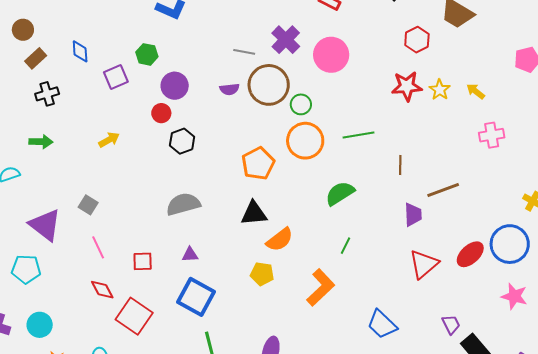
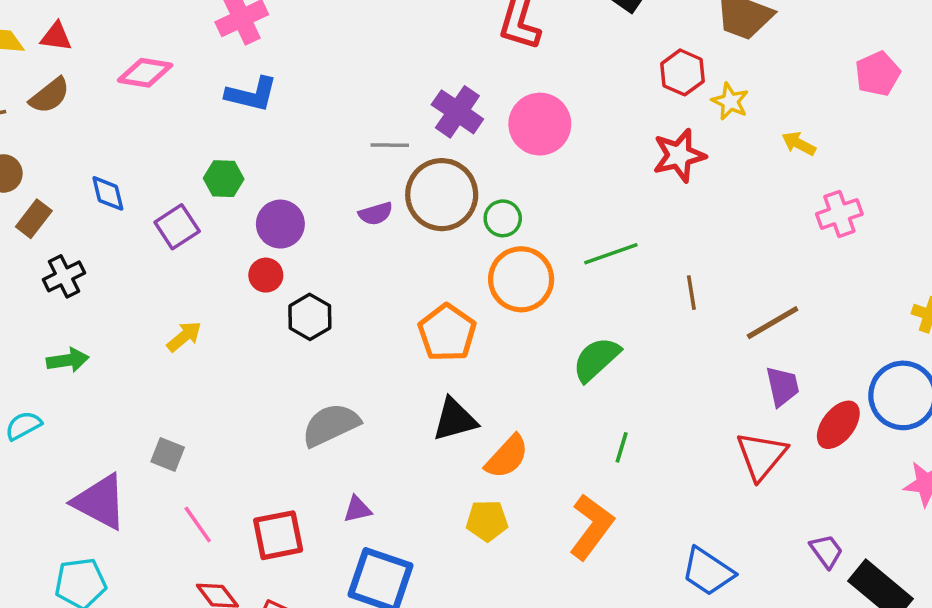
yellow star: (440, 90) -> (730, 101), moved
purple trapezoid: (413, 215) -> (782, 386), moved
red square: (143, 261) -> (278, 535), size x1.4

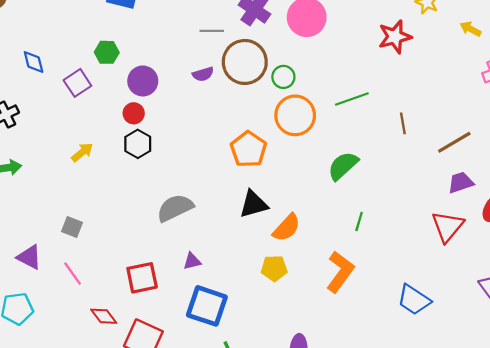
black hexagon: (310, 317) -> (138, 144), moved
purple trapezoid: (782, 386) -> (461, 182), turned -96
purple triangle: (100, 502) -> (29, 257), size x0.7
pink line: (198, 524) -> (73, 274), moved

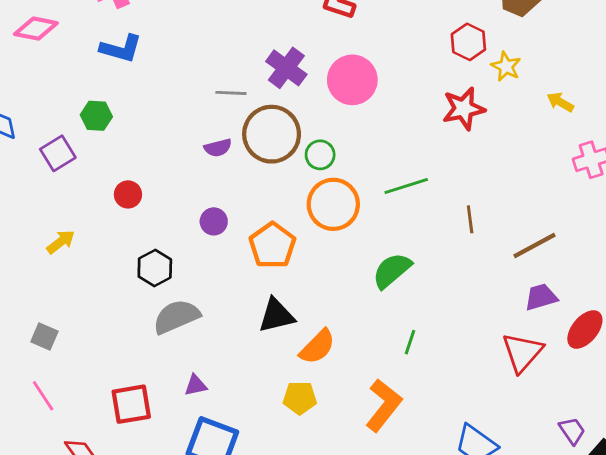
purple circle: (143, 81) -> (214, 221), moved, size x0.7
black hexagon: (138, 144) -> (155, 268), moved

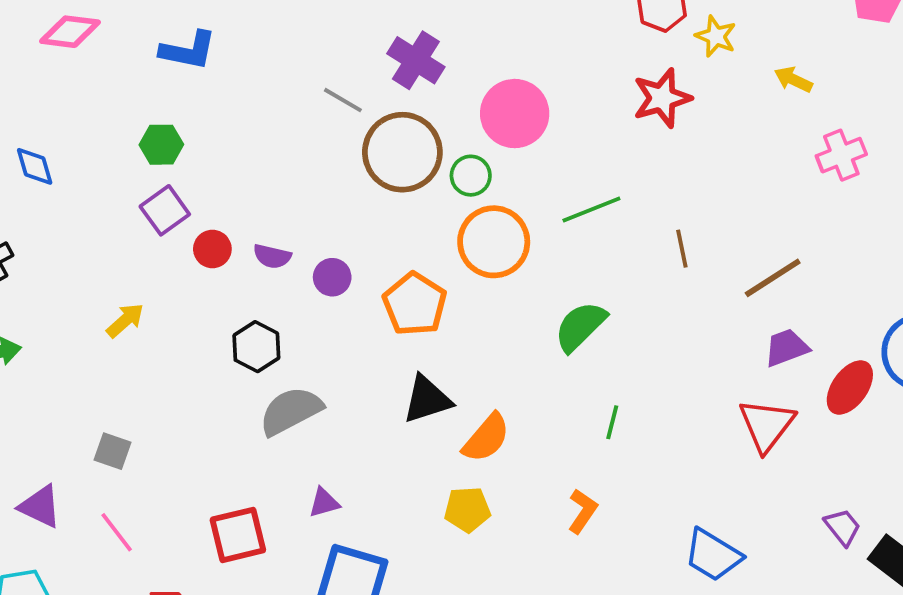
pink circle: (352, 80) -> (515, 114), moved
gray line: (231, 93) -> (343, 100), turned 32
purple semicircle: (218, 148) -> (272, 256), moved, turned 32
purple square: (58, 153) -> (165, 210), moved
orange L-shape: (384, 405) -> (583, 511), size x0.6

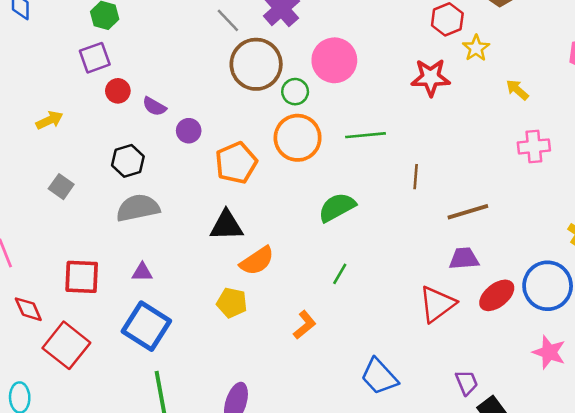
gray square: (112, 451) -> (61, 187), moved

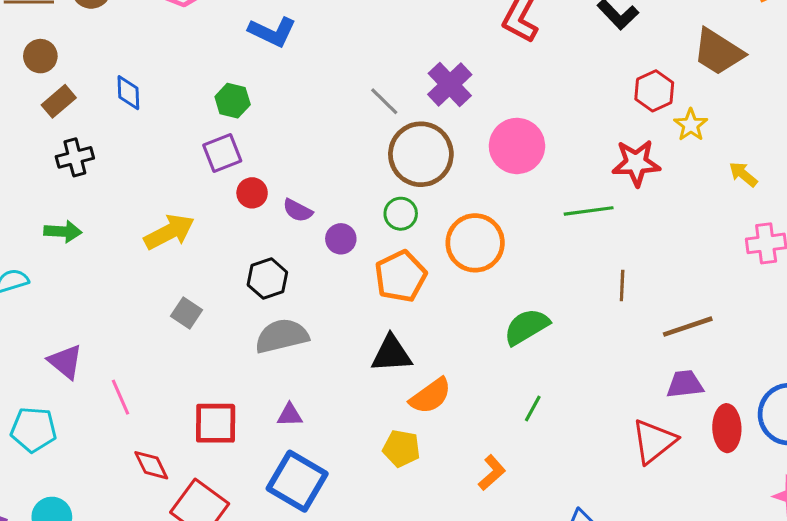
green circle: (295, 92) -> (401, 214), moved
yellow arrow: (50, 120) -> (169, 232), size x1.5
green line: (365, 135) -> (589, 211), moved
red ellipse: (497, 295) -> (727, 428), turned -51

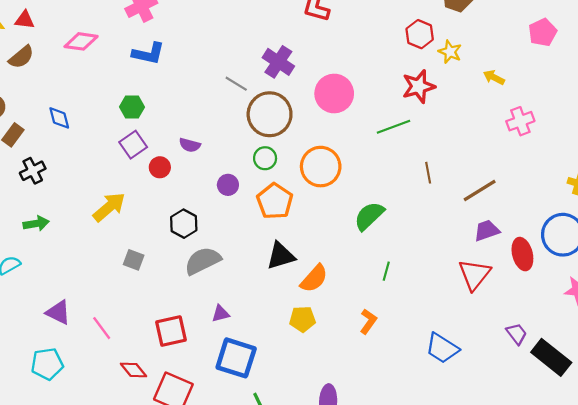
purple semicircle: (298, 210) -> (190, 145), moved

